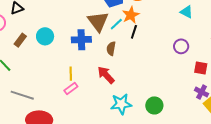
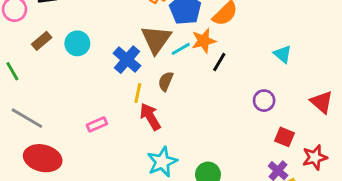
black line: (134, 32) -> (219, 62), moved
blue cross: (81, 40) -> (127, 60), turned 30
yellow line: (71, 74) -> (138, 93), moved
cyan star: (121, 104) -> (162, 162), turned -30

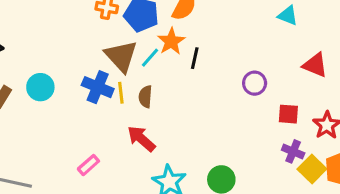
cyan triangle: (283, 54) -> (288, 15), moved
yellow line: (138, 93) -> (121, 93), moved

